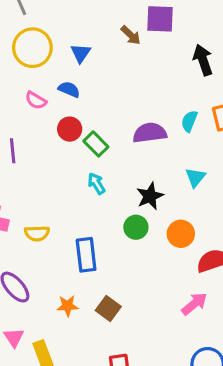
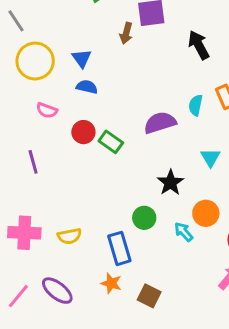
brown arrow: (131, 35) -> (126, 33), turned 70
blue semicircle: (69, 89) -> (87, 87), moved
cyan arrow: (96, 184) -> (184, 232), moved
green circle: (136, 227) -> (144, 218), moved
orange star: (68, 306) -> (111, 283), moved, turned 30

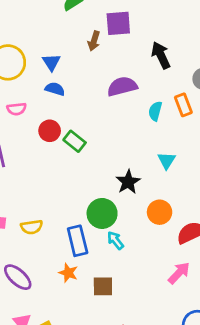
pink semicircle: (47, 110) -> (17, 109), turned -30
purple semicircle: (160, 123) -> (122, 86), moved
green circle: (144, 218) -> (102, 213), size x1.4
cyan arrow: (184, 232) -> (115, 240), moved
brown square: (149, 296) -> (103, 286), turned -30

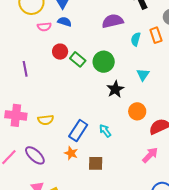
pink semicircle: (17, 109) -> (44, 27), moved
green circle: (102, 213) -> (104, 62), moved
blue rectangle: (78, 241) -> (78, 131), turned 45

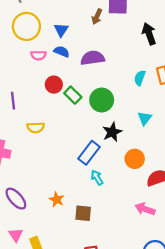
purple semicircle: (113, 21) -> (93, 58), moved
yellow semicircle: (46, 120) -> (36, 127), moved
blue rectangle: (78, 131) -> (89, 153), moved
pink arrow: (150, 155) -> (145, 209), turned -120

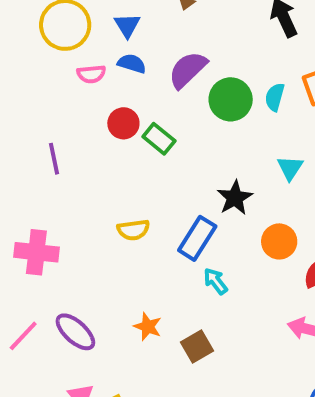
purple semicircle: (93, 58) -> (188, 70), turned -30
green circle: (102, 100) -> (231, 99), moved
yellow semicircle: (36, 127) -> (133, 230), moved
brown square: (83, 213) -> (197, 347), turned -30

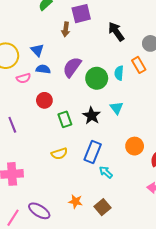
green rectangle: (159, 139) -> (65, 119), moved, turned 42
cyan triangle: (290, 168) -> (117, 108), moved
black star: (235, 198) -> (92, 116), moved

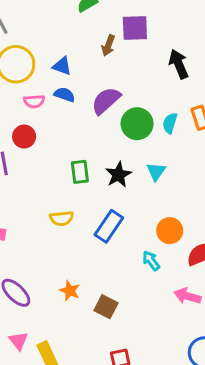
blue triangle: (37, 50) -> (62, 66), turned -40
red circle: (44, 100) -> (24, 137), moved
cyan arrow: (106, 172) -> (151, 261), moved
brown square: (102, 207) -> (106, 307), turned -35

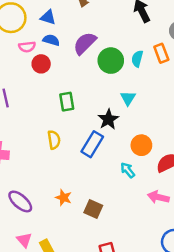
red circle: (24, 137) -> (41, 64), moved
black star: (118, 175) -> (108, 119), moved
yellow semicircle: (62, 218) -> (54, 140), turned -90

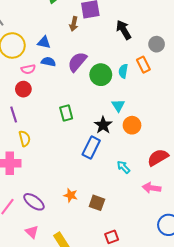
red circle: (41, 64) -> (23, 89), moved
yellow semicircle: (54, 140) -> (25, 139), moved
orange circle: (141, 145) -> (132, 125), moved
pink triangle: (24, 240) -> (32, 232), moved

